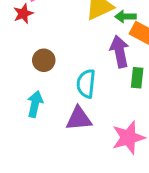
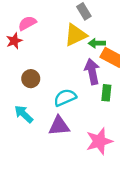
cyan semicircle: (86, 84) -> (65, 98), turned 60
cyan arrow: (35, 104) -> (24, 114), turned -60

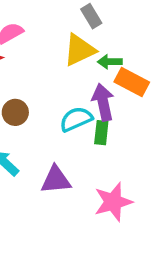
green rectangle: (106, 93) -> (101, 133), moved
cyan semicircle: (65, 98) -> (76, 119), moved

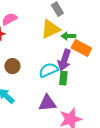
purple arrow: (103, 102) -> (64, 60), turned -150
purple triangle: (56, 180) -> (47, 103), moved

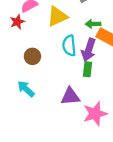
yellow triangle: (50, 29) -> (57, 16), moved
cyan semicircle: (48, 70) -> (69, 46), moved, turned -72

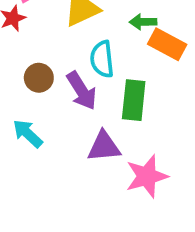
purple arrow: (89, 50) -> (82, 91), moved, turned -50
green rectangle: (88, 69) -> (134, 100), size x1.5

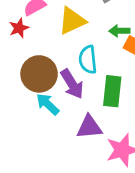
brown circle: (39, 78) -> (39, 74), size x1.6
cyan arrow: (28, 134) -> (48, 104), moved

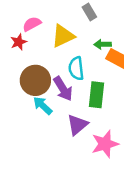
purple triangle: (89, 127) -> (77, 125), turned -35

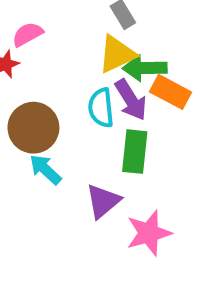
yellow triangle: (63, 36) -> (117, 54), moved
green arrow: (103, 44) -> (145, 68), size x1.5
purple arrow: (63, 89) -> (131, 100), moved

